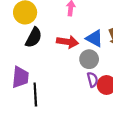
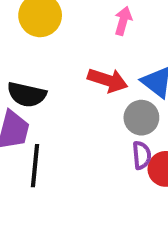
black semicircle: (34, 37) -> (27, 95), moved, turned 66

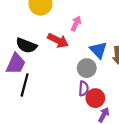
pink arrow: (123, 21) -> (76, 23), moved
red arrow: (108, 80) -> (58, 40), moved

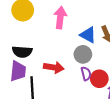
pink arrow: (76, 23) -> (60, 17), size x1.5
red arrow: (58, 40) -> (54, 67), moved

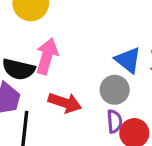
pink arrow: (60, 17) -> (47, 56), moved

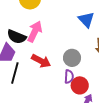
blue triangle: (128, 60) -> (86, 20), moved

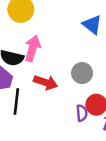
purple semicircle: (69, 77) -> (82, 113), moved

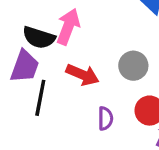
purple semicircle: (82, 113) -> (105, 118), moved

